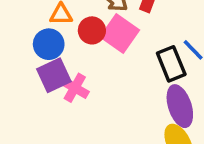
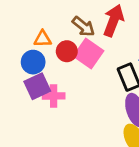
pink cross: (75, 88) -> (54, 96), turned -30

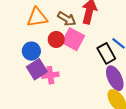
orange triangle: (43, 39) -> (37, 17), moved, size x1.5

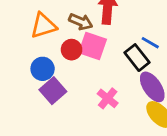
pink cross: (50, 75) -> (108, 98), moved, turned -35

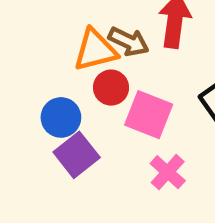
orange triangle: (43, 26) -> (95, 50), moved
pink square: (93, 46) -> (149, 115), moved

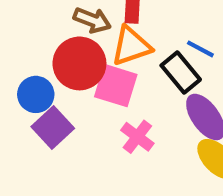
orange triangle: (95, 50) -> (131, 46), moved
red circle: (111, 88) -> (79, 63), size x1.6

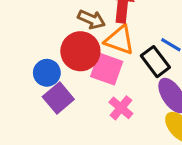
orange triangle: (131, 46) -> (120, 40), turned 36

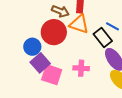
pink square: (107, 69) -> (52, 75), moved
pink cross: (121, 108) -> (81, 68), turned -35

